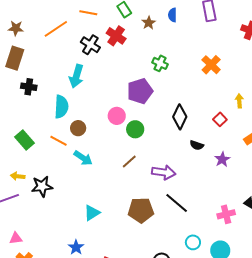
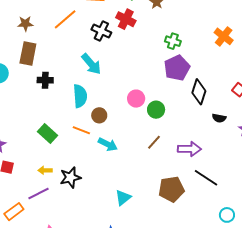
cyan arrow: (76, 76) -> (91, 64), turned -50
purple pentagon: (140, 91) -> (177, 68), moved

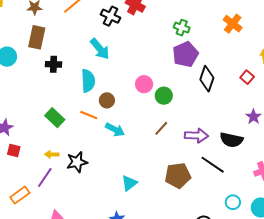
black semicircle: (219, 118) -> (231, 140), moved, size x1.6
purple line: (38, 194) -> (45, 178), turned -30

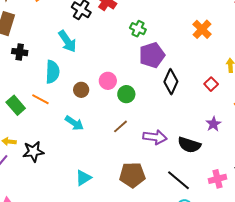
green cross: (182, 28) -> (138, 29), moved
brown circle: (107, 100) -> (81, 90), moved
orange line: (89, 115) -> (40, 99), moved
black line: (213, 165) -> (179, 180), moved

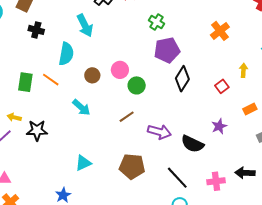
green rectangle: (16, 105) -> (25, 82), turned 42

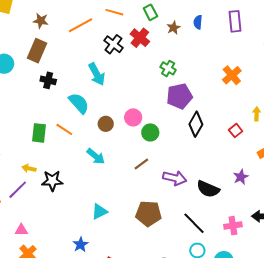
cyan semicircle: (66, 54) -> (79, 103), turned -50
purple star: (219, 126) -> (241, 177), moved

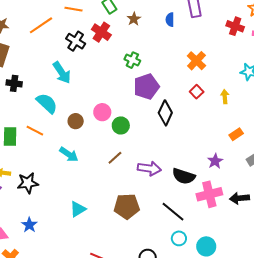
blue semicircle: (198, 22) -> (170, 20), moved
red square: (236, 131) -> (197, 92), moved
pink cross: (233, 226) -> (209, 194), moved, size x1.4
blue star: (81, 245) -> (29, 225), moved

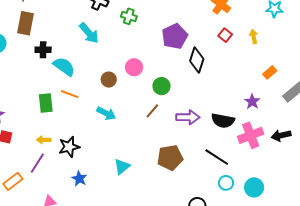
green cross: (132, 60) -> (129, 16), moved
cyan semicircle: (47, 103) -> (64, 67), moved
green circle: (121, 125) -> (161, 86), moved
blue star: (29, 225) -> (79, 179), moved

